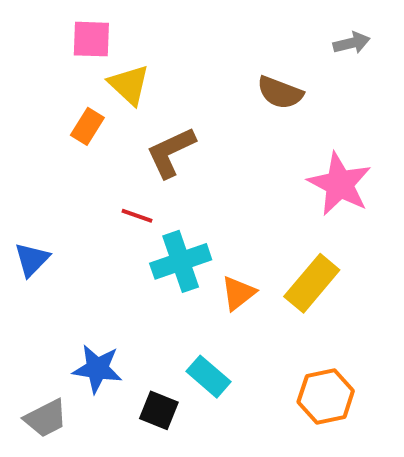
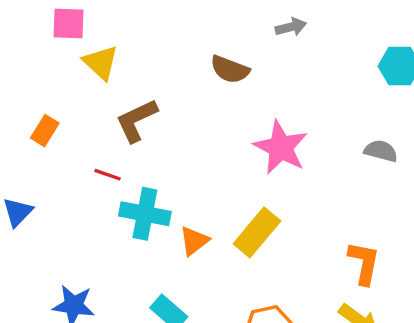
orange rectangle: (87, 126) -> (45, 131), moved
cyan cross: (181, 261) -> (145, 214), turned 30

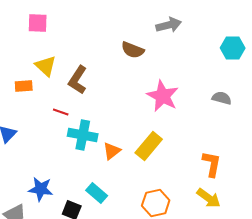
gray arrow: (291, 27) -> (169, 25), size x1.4
yellow triangle: (101, 63) -> (46, 66), moved
brown L-shape: (136, 120) -> (78, 80), turned -32
orange rectangle: (45, 131) -> (24, 86), turned 54

